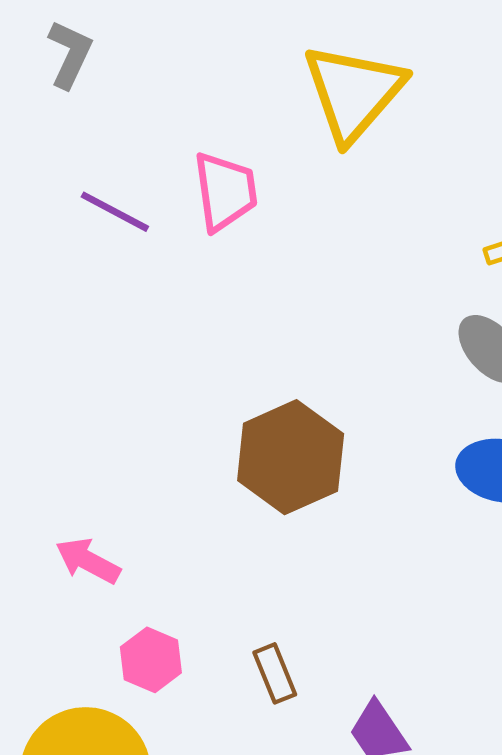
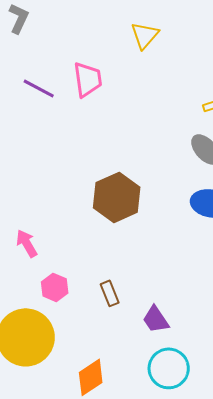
yellow triangle: (354, 92) -> (145, 35), size x0.6
pink arrow: (88, 561) -> (27, 243), turned 32

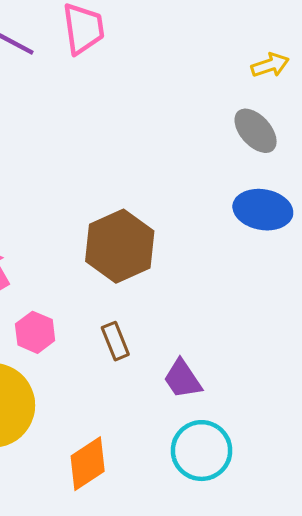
brown hexagon: (117, 197) -> (120, 246), moved

